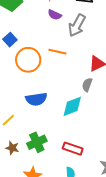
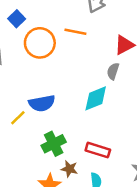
blue semicircle: (36, 99) -> (42, 103), moved
brown star: (12, 148) -> (69, 169), moved

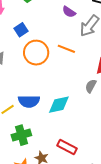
cyan diamond: (96, 98) -> (59, 105), moved
green cross: (54, 144) -> (21, 135), moved

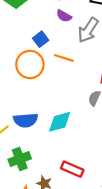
blue square: (21, 30) -> (41, 39), moved

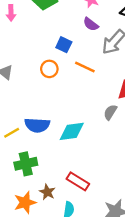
blue square: (41, 39) -> (64, 45), turned -35
orange circle: (30, 64) -> (49, 69), size x0.6

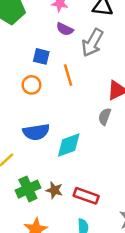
orange line: (85, 67) -> (68, 75), turned 60
blue semicircle: (37, 125) -> (36, 132), moved
brown star: (47, 192) -> (54, 190), moved

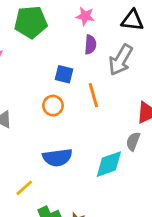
purple semicircle: (65, 29) -> (90, 45), turned -112
cyan diamond: (69, 145) -> (109, 164), moved

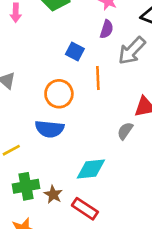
orange circle: (53, 106) -> (59, 94), moved, size x1.4
cyan diamond: (109, 164) -> (91, 169), moved

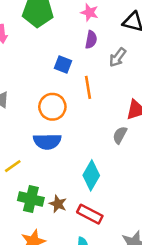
gray arrow: (132, 51) -> (118, 57), size x0.7
cyan diamond: (91, 169) -> (91, 175), turned -48
green cross: (26, 186) -> (31, 199), turned 30

